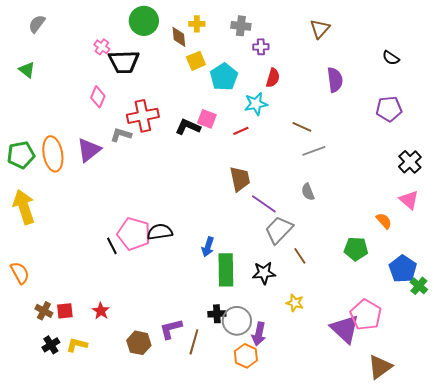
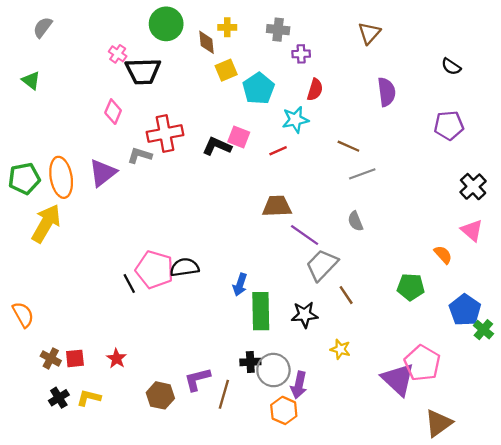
brown trapezoid: (240, 179) -> (277, 206), turned -80
yellow arrow: (24, 207) -> (46, 223), moved, turned 48

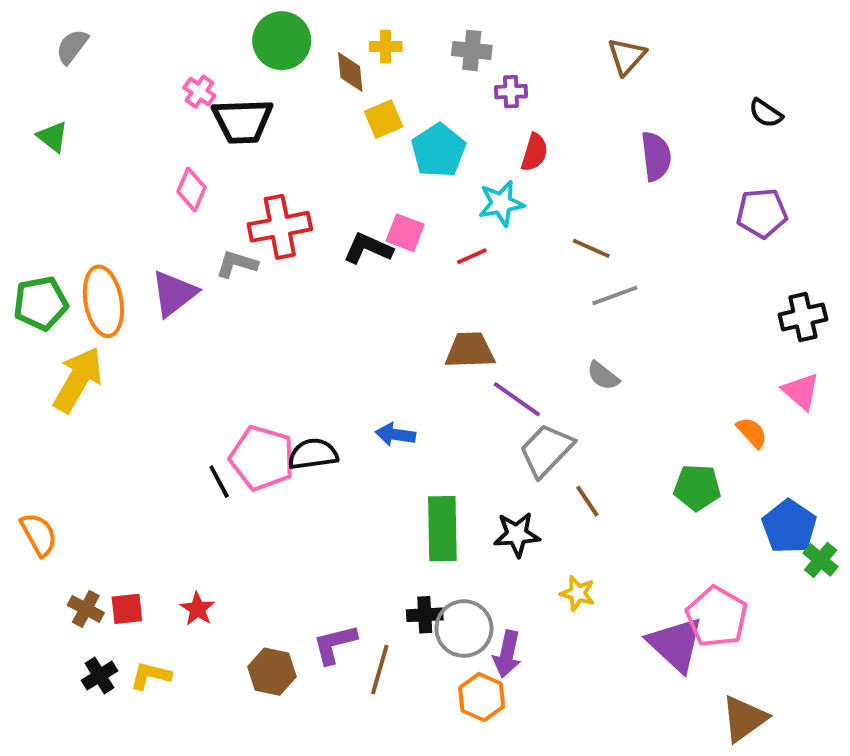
black cross: (473, 187) -> (803, 317), turned 30
gray semicircle: (355, 221) -> (603, 376), turned -30
blue arrow: (240, 285) -> (395, 435), moved, turned 80

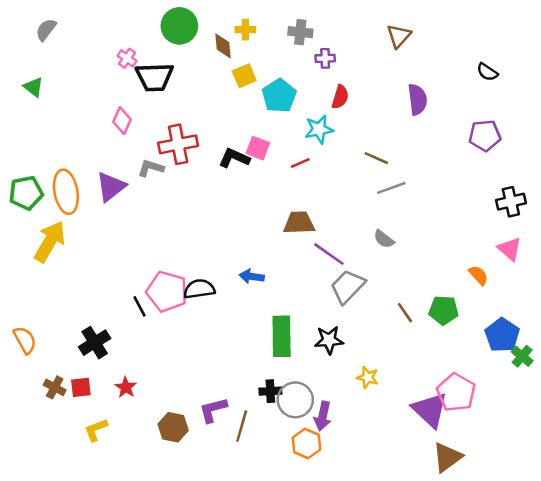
brown line: (587, 501) -> (405, 313), moved
black cross: (100, 676) -> (95, 343), moved, size x1.4
yellow L-shape: (150, 676) -> (96, 430), turned -35
brown triangle: (744, 719) -> (447, 457), moved

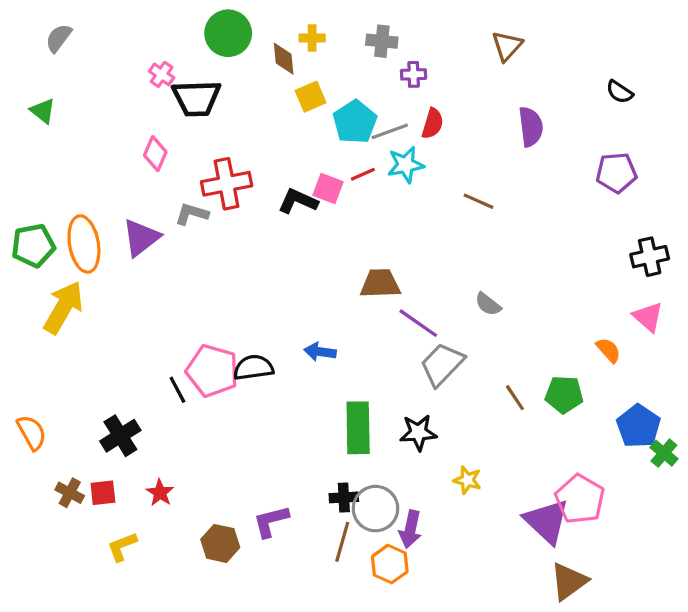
red line: (300, 163) -> (363, 174), moved
gray line: (391, 188) -> (390, 131), moved
brown line: (242, 426) -> (342, 542), moved

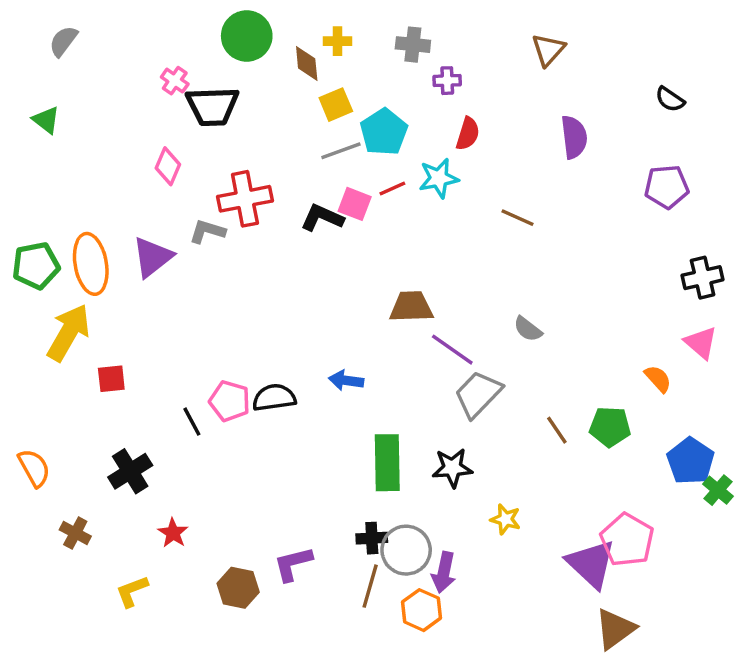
gray line: (390, 131) -> (341, 151), moved
pink pentagon: (212, 371) -> (230, 401), size x0.7
red square: (103, 493) -> (111, 379), moved

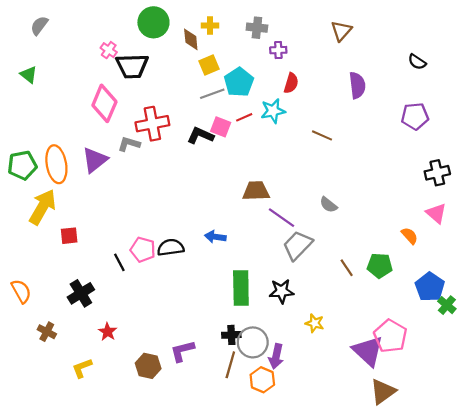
pink diamond: (168, 166) -> (104, 103), size x1.6

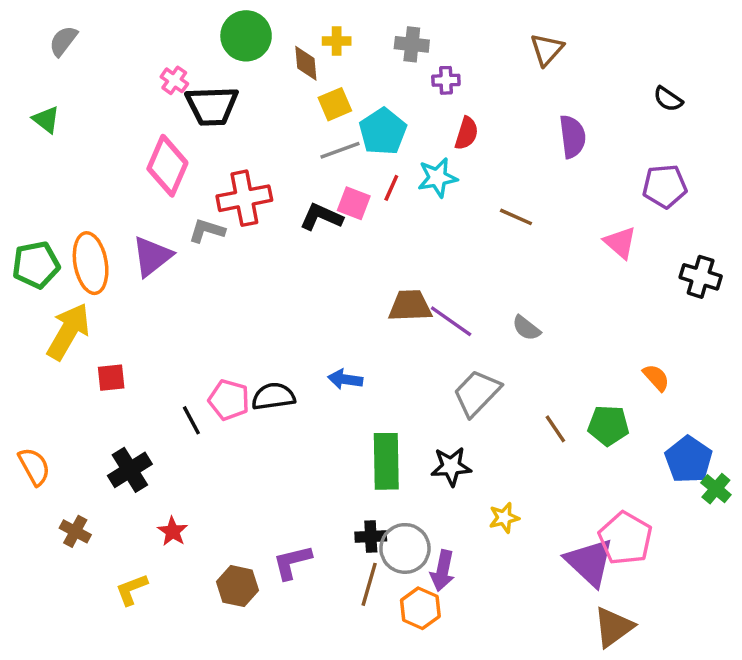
red line: (244, 117) -> (391, 188), turned -42
black cross: (437, 173) -> (701, 277), turned 30
pink triangle: (436, 213) -> (620, 243), moved
purple line: (282, 218) -> (451, 321), moved
yellow star: (315, 323) -> (504, 518), turned -30

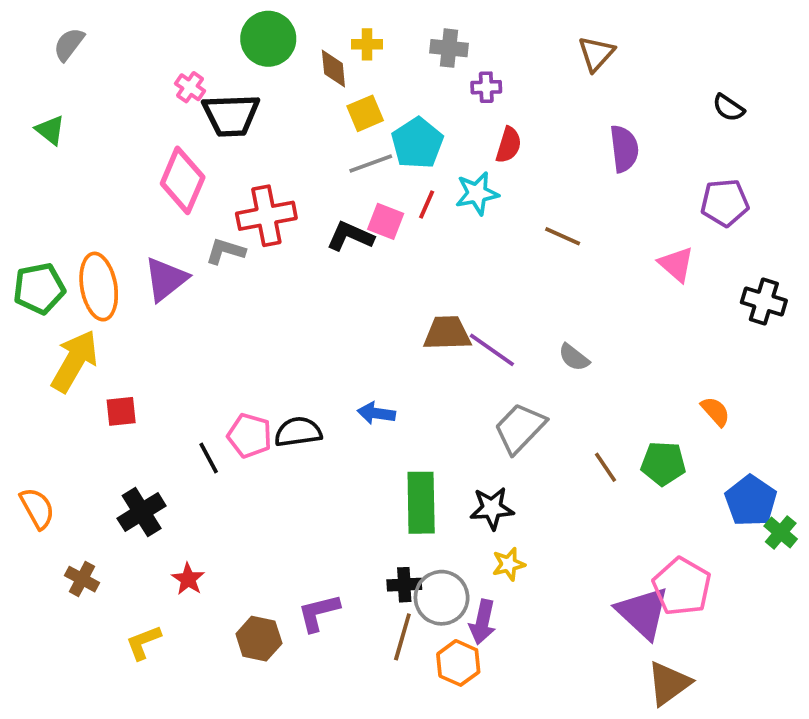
yellow star: (504, 518) -> (509, 564), moved

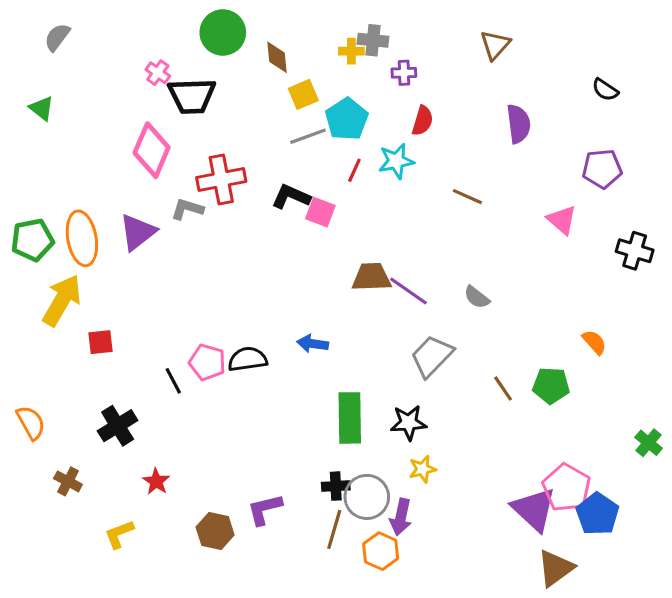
yellow cross: (367, 44) -> (351, 51), moved
pink square: (386, 221) -> (320, 212), moved
blue pentagon: (751, 501) -> (597, 514), moved

